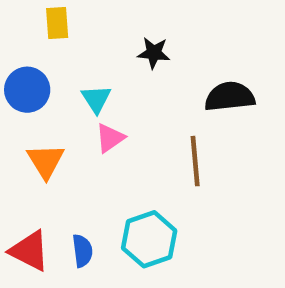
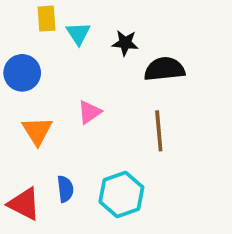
black semicircle: (230, 97) -> (164, 69), moved
cyan triangle: (96, 99) -> (78, 34), moved
blue semicircle: (82, 251) -> (65, 189), moved

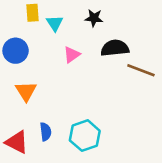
black star: (125, 43) -> (94, 18), moved
pink triangle: (90, 112) -> (72, 55), moved
brown line: (159, 131) -> (141, 70), moved, turned -64

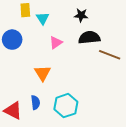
black star: (94, 18) -> (81, 15), moved
orange triangle: (26, 91) -> (43, 73), moved

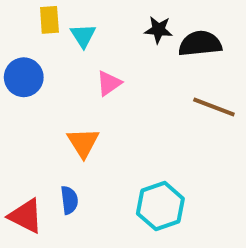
black semicircle: (89, 38) -> (200, 44), moved
cyan hexagon: (66, 106) -> (160, 206), moved

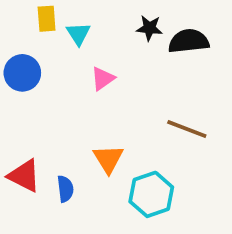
brown line: (214, 107) -> (187, 129), moved
orange triangle: (83, 143) -> (108, 159), moved
red triangle: (26, 216) -> (24, 176), moved

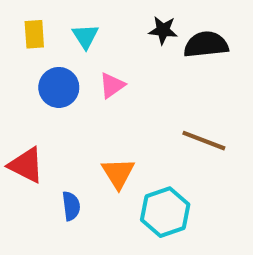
yellow rectangle: (47, 19) -> (34, 34), moved
blue circle: (22, 73) -> (59, 87), moved
red triangle: (24, 176) -> (26, 165), moved

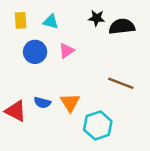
cyan triangle: (85, 36) -> (51, 22), turned -42
red triangle: (26, 165) -> (16, 111), moved
blue semicircle: (71, 206) -> (42, 103), moved, turned 112

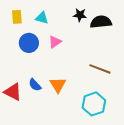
blue semicircle: (42, 103) -> (35, 85), turned 32
cyan hexagon: (98, 125) -> (94, 104), moved

